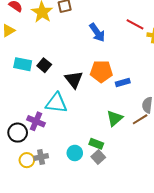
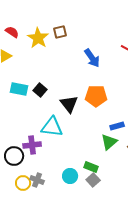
blue rectangle: (123, 83) -> (117, 126), moved
purple cross: (36, 121) -> (32, 145), turned -30
gray cross: (41, 157) -> (37, 180), turned 32

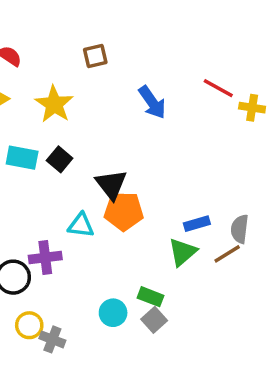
yellow star: (38, 38) -> (54, 104), moved
orange pentagon: (96, 96) -> (124, 211), moved
cyan triangle: (52, 127) -> (81, 225), size x0.7
gray cross: (37, 180) -> (52, 339), moved

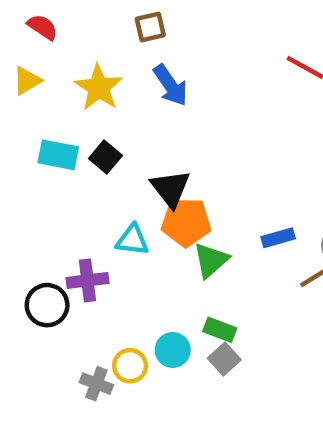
blue arrow: (152, 102) -> (170, 85), moved
green triangle: (183, 252) -> (211, 260), moved
yellow circle: (29, 325) -> (130, 366), moved

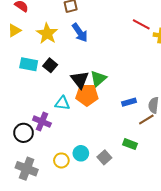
green triangle: (211, 260) -> (98, 79), moved
purple cross: (87, 280) -> (42, 122), turned 30
green rectangle: (220, 330) -> (130, 144), moved
gray cross: (96, 384) -> (27, 169), moved, size x1.5

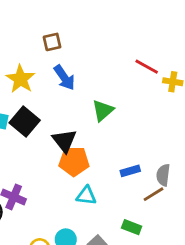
black square: (50, 65) -> (25, 121), size x1.5
green triangle: (98, 79) -> (103, 111), moved
cyan triangle: (62, 103) -> (86, 196), moved

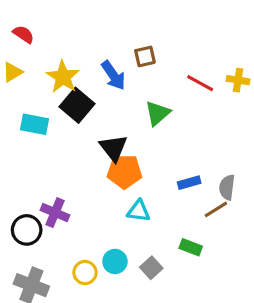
brown square: (52, 42) -> (145, 56), moved
red line: (147, 67) -> (200, 83), moved
black square: (25, 121) -> (77, 105), moved

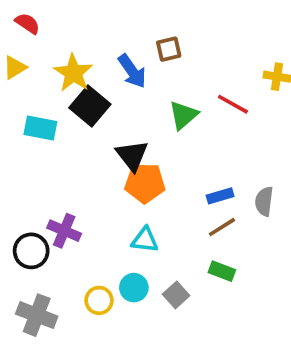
red line: (200, 83) -> (233, 104), moved
brown line: (216, 209) -> (222, 227), moved
cyan triangle: (139, 211) -> (145, 240), moved

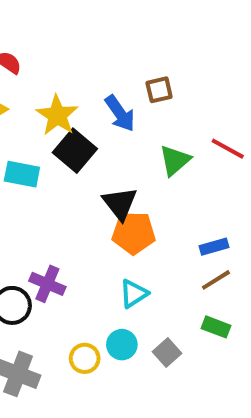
cyan triangle: (145, 240) -> (134, 294), turned -40

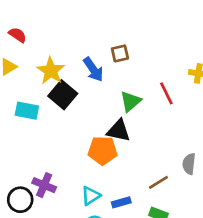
red line: (228, 149) -> (166, 93), turned 35
black triangle: (120, 203) -> (119, 131), moved, turned -40
blue rectangle: (214, 247) -> (121, 202), moved
cyan triangle: (134, 294) -> (91, 196), moved

